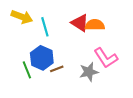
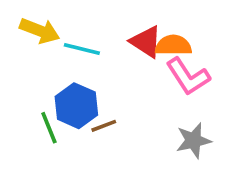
cyan line: (45, 27) -> (82, 49), turned -60
pink L-shape: (106, 58) -> (188, 76), moved
gray star: (89, 72) -> (193, 140), moved

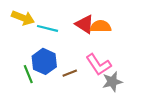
pink L-shape: (188, 76) -> (98, 65), moved
brown line: (104, 126) -> (70, 73), moved

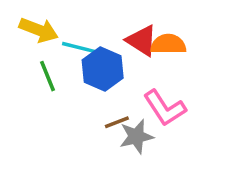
blue hexagon: (44, 61) -> (103, 69), moved
green line: (28, 74) -> (48, 76), moved
gray star: (112, 82) -> (136, 136), moved

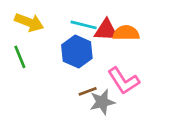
red triangle: (142, 41) -> (106, 30), turned -30
cyan line: (80, 48) -> (84, 25), moved
green line: (48, 76) -> (20, 57), moved

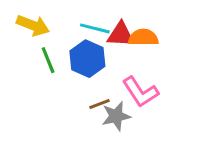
green line: (20, 57) -> (48, 60), moved

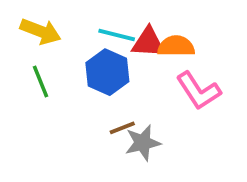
green line: (48, 60) -> (41, 81), moved
pink L-shape: (140, 92) -> (198, 91), moved

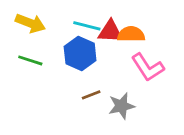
green line: (41, 81) -> (30, 60), turned -50
gray star: (143, 143) -> (121, 106), moved

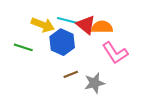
yellow arrow: (30, 23) -> (43, 25), moved
red triangle: (110, 31) -> (86, 25), turned 36

